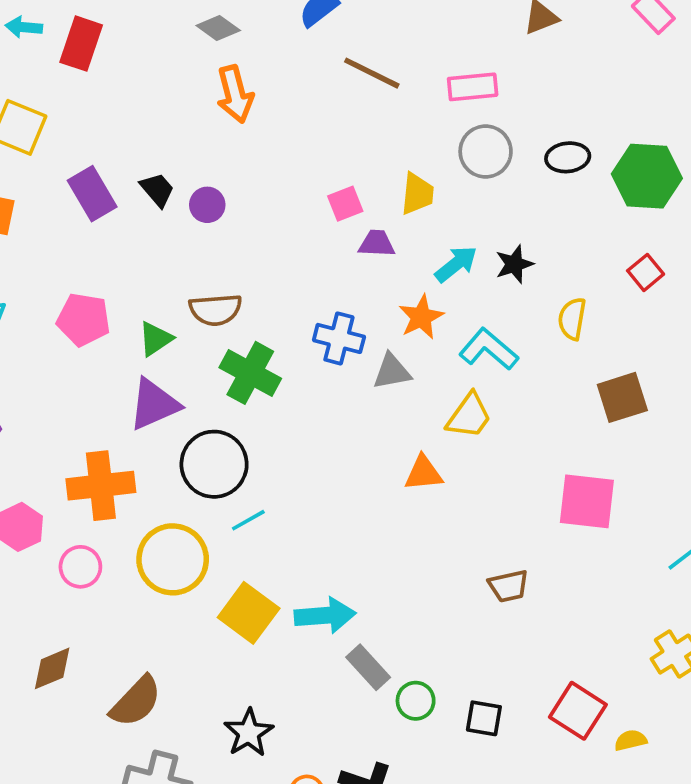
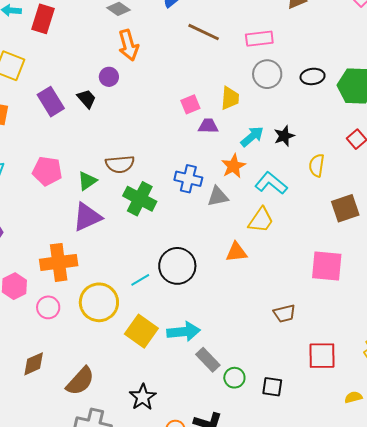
purple circle: (207, 205) -> (109, 77), moved
black circle: (214, 464) -> (177, 266), moved
red square: (578, 711) -> (322, 356), moved, turned -32

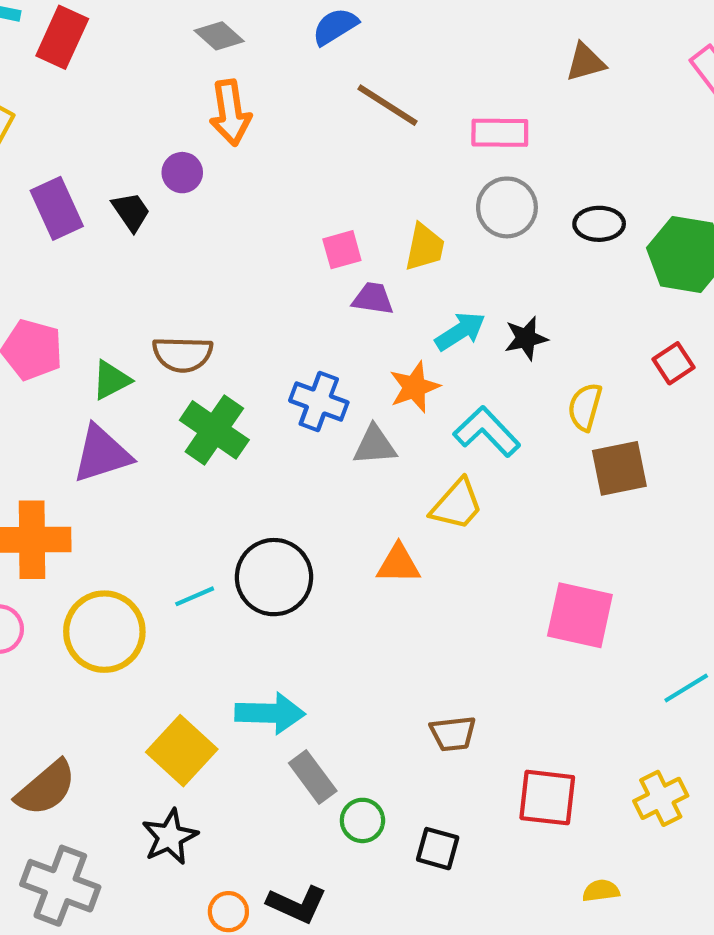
brown square: (345, 208) -> (619, 468), moved
brown trapezoid: (284, 313) -> (453, 734), moved
yellow square: (141, 331) -> (182, 751), moved

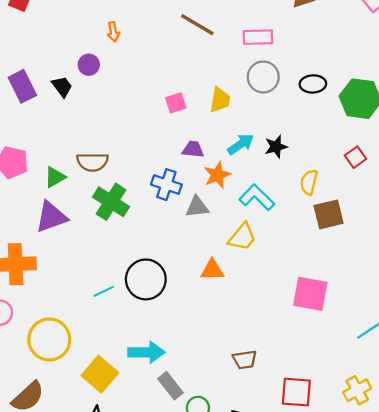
orange arrow: (230, 113) -> (113, 32), size x0.6
purple trapezoid: (373, 299) -> (193, 149), moved
yellow circle: (104, 632) -> (49, 339), moved

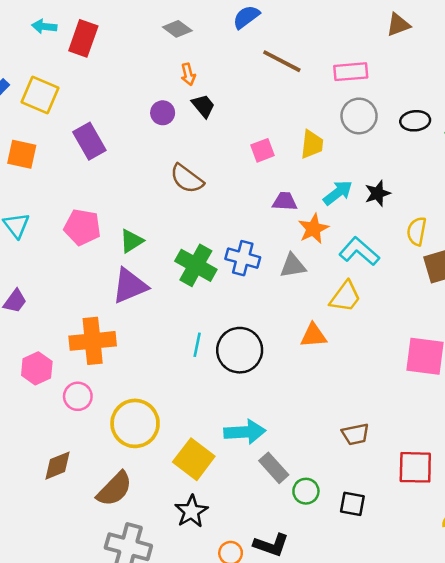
black trapezoid: (62, 87) -> (203, 106), moved
brown semicircle: (93, 162) -> (187, 179), moved, turned 40
blue cross: (166, 185) -> (243, 258), moved
cyan line: (104, 291) -> (197, 345), moved, turned -50

